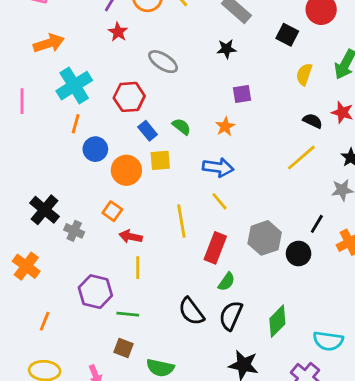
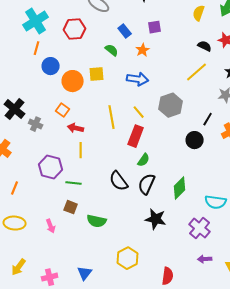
blue rectangle: (148, 131) -> (125, 31), moved
yellow line: (220, 201) -> (139, 112), moved
gray hexagon: (265, 238) -> (171, 105), moved

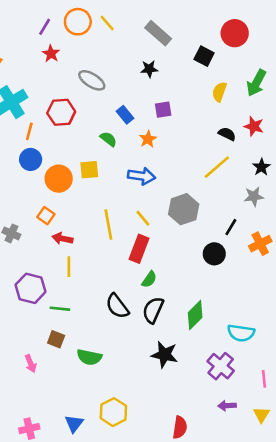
orange line: (37, 48) -> (29, 131), moved
yellow hexagon: (128, 258) -> (113, 412), moved

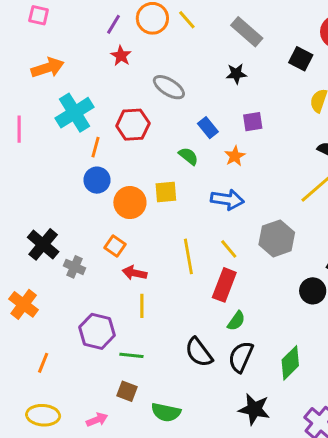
pink arrow: (31, 364) -> (97, 420), turned -90

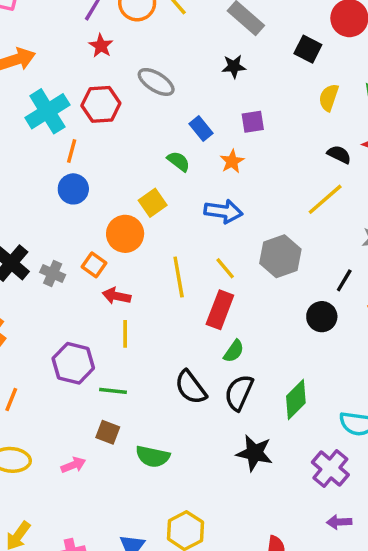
red hexagon: (133, 125) -> (101, 104), moved
yellow square: (166, 192) -> (153, 203), turned -30
orange circle: (130, 203) -> (125, 234), moved
gray cross: (75, 267) -> (53, 274), moved

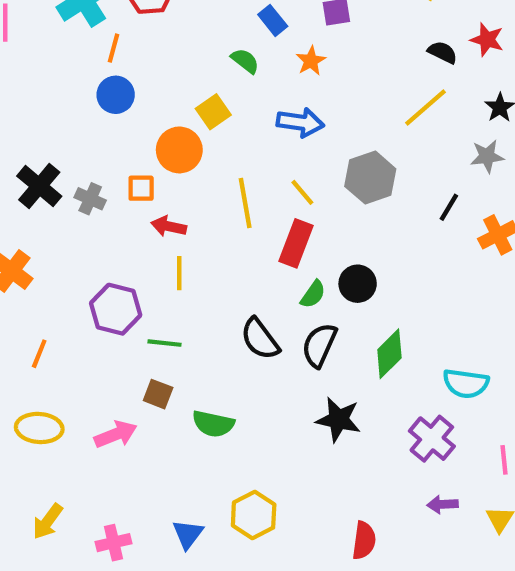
orange square: (94, 265) -> (141, 188), turned -35
black circle: (322, 317) -> (358, 284), moved
pink arrow: (73, 465) -> (116, 434), size x1.4

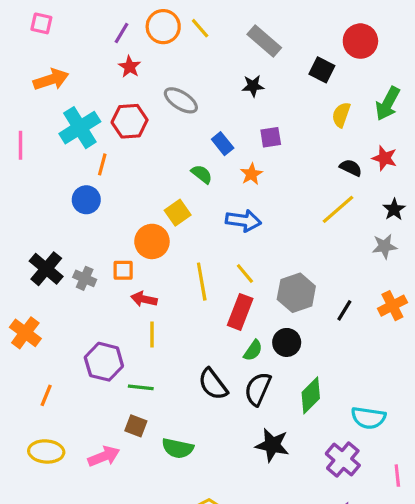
blue circle: (116, 95) -> (86, 200), moved
gray hexagon: (370, 178) -> (296, 293), moved
black line: (449, 207) -> (344, 310), moved

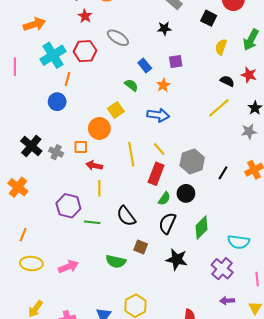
black semicircle: (213, 384) -> (126, 216), moved
orange line: (46, 395) -> (23, 235), moved
brown square: (136, 426) -> (141, 247), moved

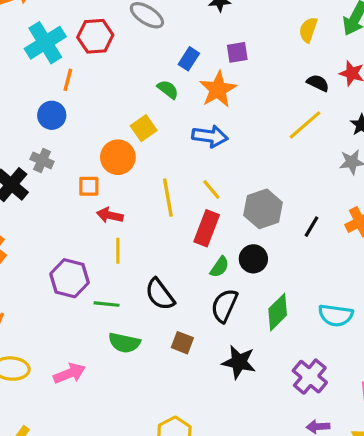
blue rectangle: (145, 66) -> (189, 59), turned 72
orange star: (163, 85) -> (218, 89), size x1.6
gray cross: (56, 152) -> (42, 160), moved
cyan semicircle: (239, 242) -> (336, 315), moved
green semicircle: (116, 261) -> (124, 343), moved

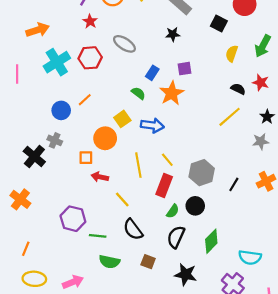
orange line: (68, 80) -> (85, 100), moved, turned 32
blue arrow: (210, 136) -> (152, 125), moved
yellow line: (118, 251) -> (122, 199), moved, turned -42
cyan semicircle: (336, 315) -> (250, 257), moved

